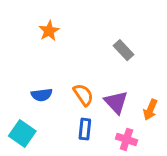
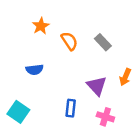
blue semicircle: (42, 95) -> (35, 70), moved
orange semicircle: (83, 95) -> (69, 41), moved
orange arrow: (150, 110) -> (125, 77), moved

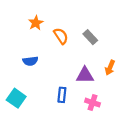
purple triangle: (97, 86) -> (85, 75), turned -48

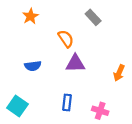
orange star: (36, 23) -> (30, 16), moved
gray rectangle: (90, 37) -> (93, 17), moved
purple triangle: (85, 75) -> (75, 64), moved

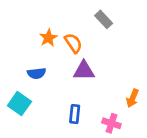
orange star: (30, 16) -> (48, 38), moved
orange arrow: (119, 73) -> (132, 98), moved
cyan square: (17, 106) -> (19, 104), moved

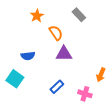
orange star: (48, 38) -> (37, 16), moved
blue rectangle: (75, 114) -> (57, 87), turned 40

